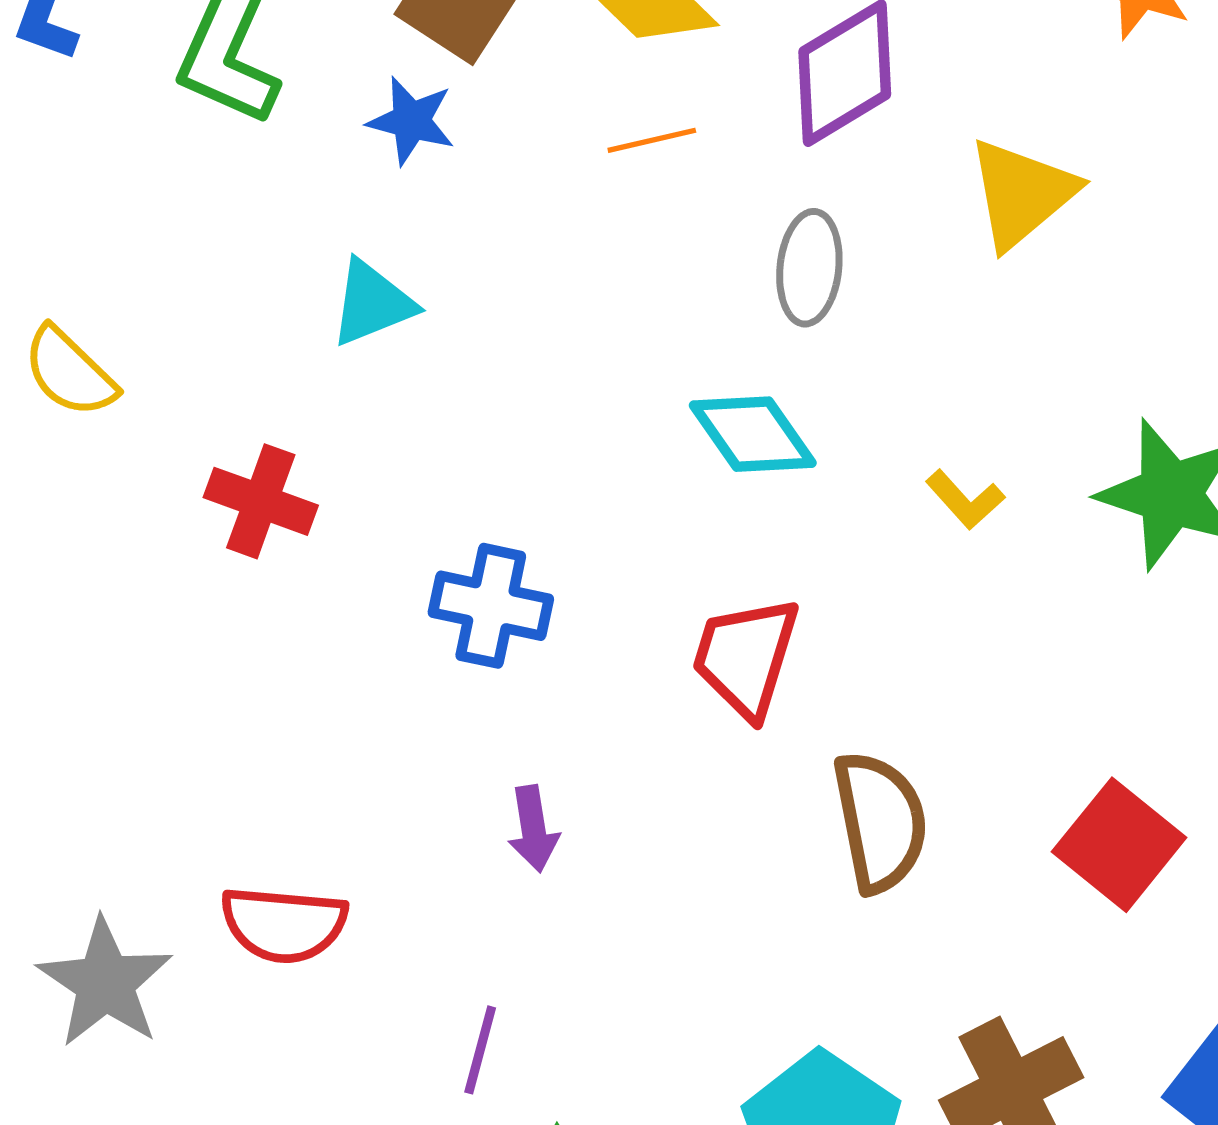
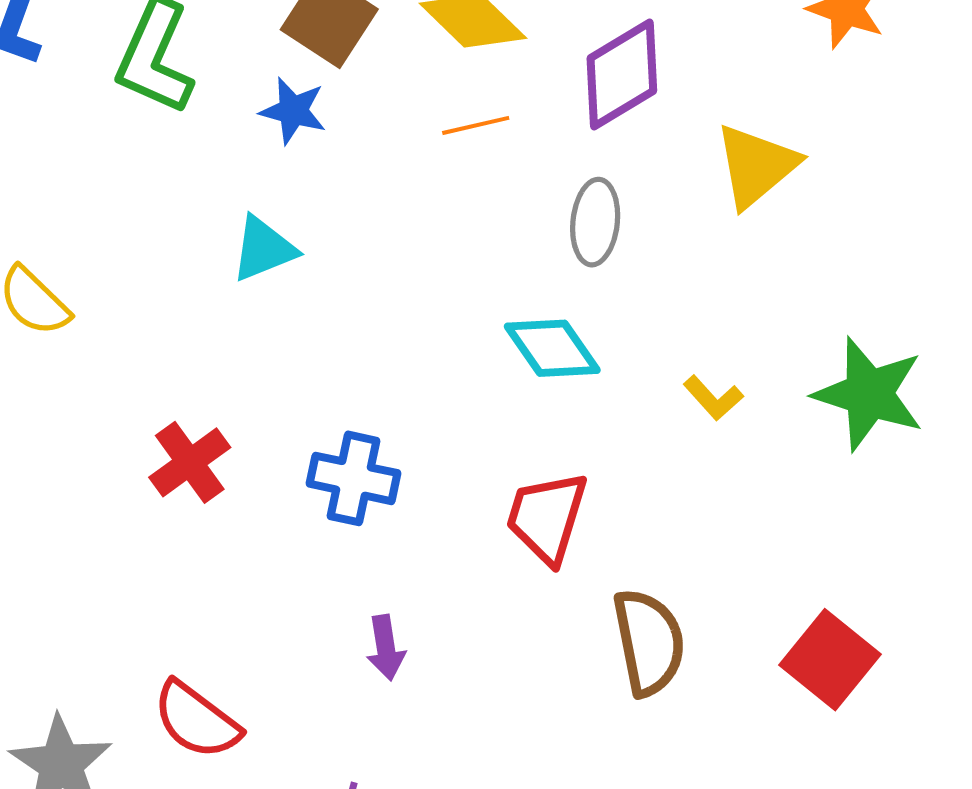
red cross: (261, 501) -> (190, 462), moved, turned 34
red semicircle: (284, 924) -> (196, 720), turned 32

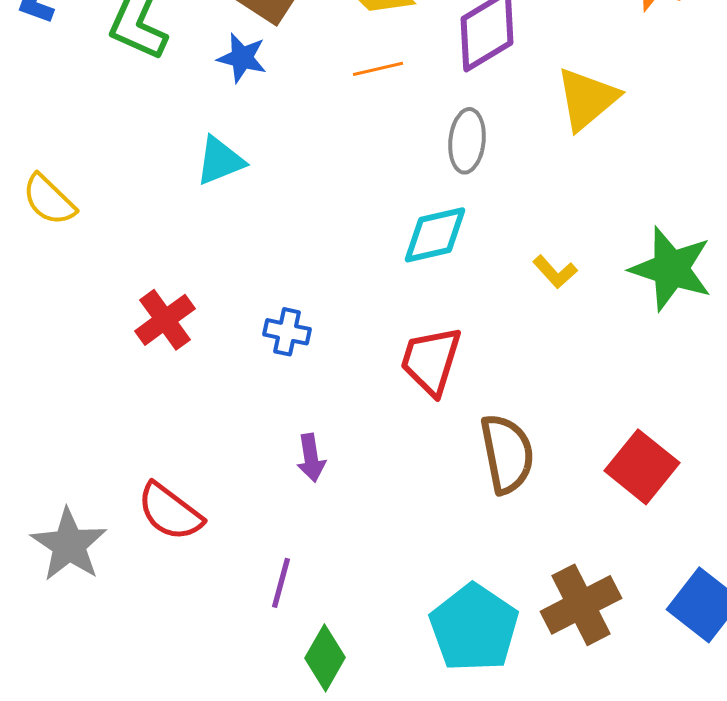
cyan diamond: (552, 348) -> (435, 235), turned -68
blue cross: (354, 478) -> (287, 332), size x0.7

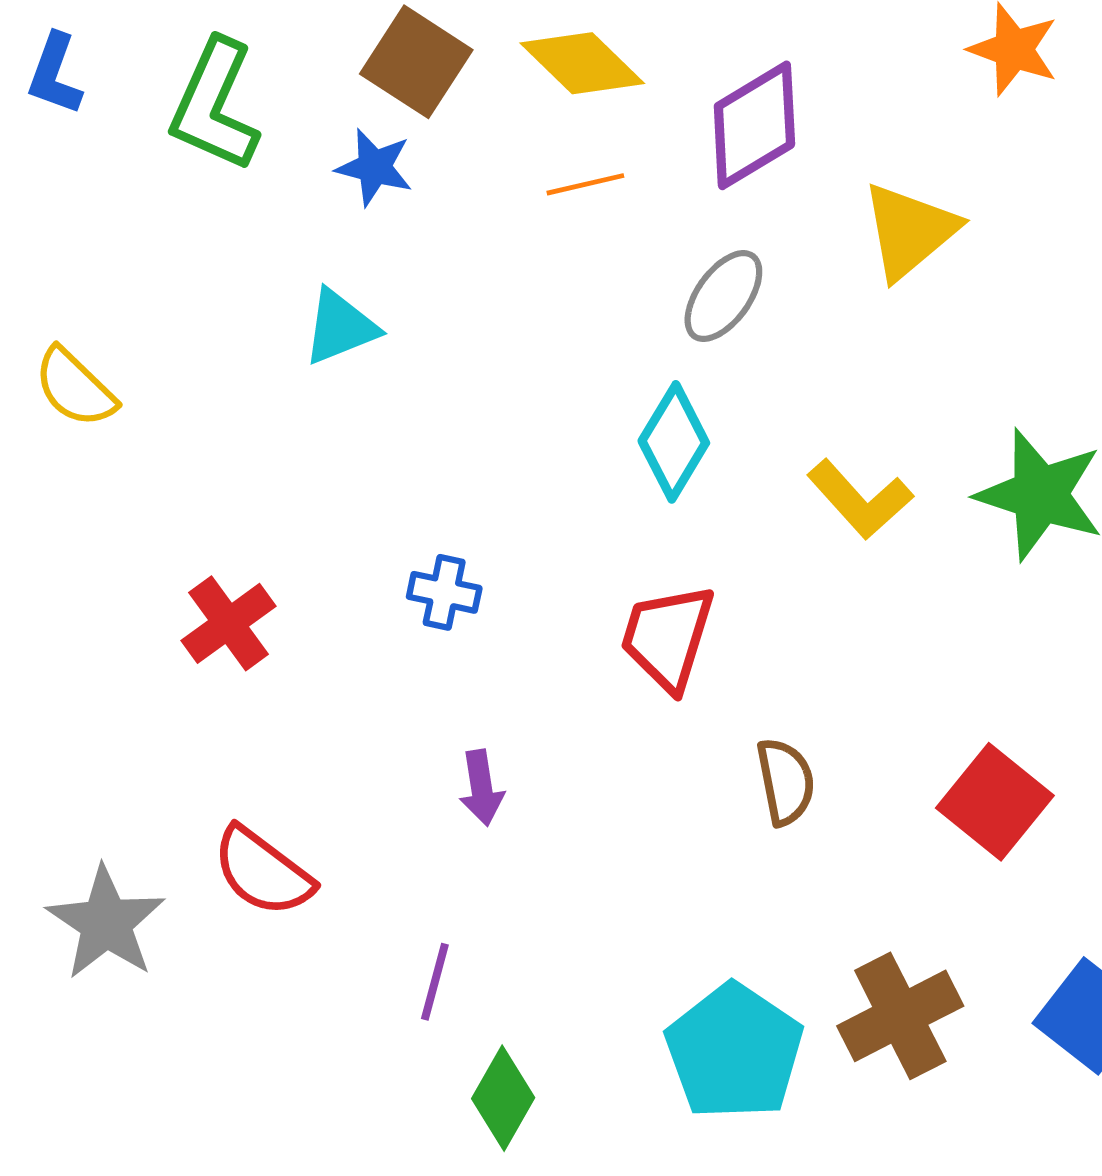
gray ellipse: (467, 141) -> (723, 296), turned 30
cyan diamond: (435, 235) -> (674, 442), turned -46
yellow L-shape: (555, 272) -> (860, 499), size x1.5
red cross: (165, 320) -> (229, 623), moved
brown semicircle: (507, 454) -> (785, 782), size x0.7

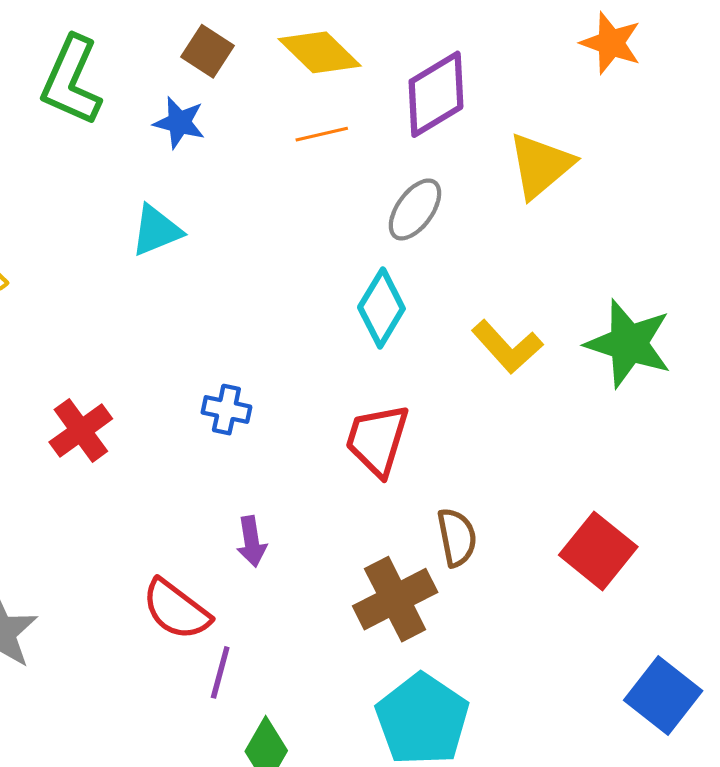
brown square: (416, 62) -> (208, 51), size x0.7
red semicircle: (263, 872) -> (176, 610), moved
brown cross: (900, 1016) -> (395, 599), moved

